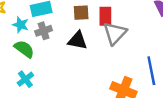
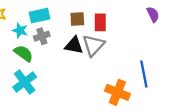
gray triangle: (115, 33) -> (93, 45), moved
cyan cross: (25, 79) -> (25, 82), size x1.5

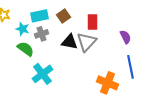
purple semicircle: (153, 14) -> (126, 37), moved
brown square: (77, 19) -> (64, 16), moved, turned -32
cyan cross: (25, 82) -> (42, 74), moved

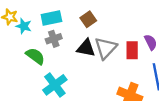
brown square: (64, 16) -> (88, 19), moved
red rectangle: (92, 22) -> (132, 50), moved
cyan star: (22, 29) -> (24, 26), moved

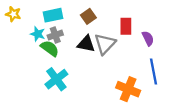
cyan star: (24, 26) -> (38, 34), moved
red rectangle: (132, 50) -> (126, 26), moved
green semicircle: (35, 56) -> (50, 48), moved

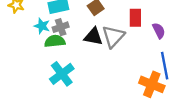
green semicircle: (50, 48) -> (55, 41), turned -42
orange cross: (128, 89) -> (152, 84), moved

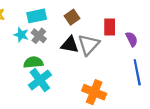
gray cross: (61, 27) -> (39, 36), turned -32
green semicircle: (55, 41) -> (33, 62), moved
orange cross: (152, 84) -> (94, 92), moved

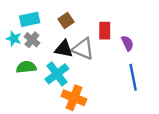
gray triangle: (89, 45) -> (83, 49), turned -50
cyan cross: (40, 80) -> (57, 74), moved
orange cross: (94, 92) -> (74, 98), moved

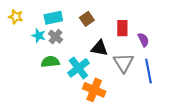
black triangle: (64, 49) -> (99, 48), moved
gray triangle: (83, 49) -> (123, 63), moved, turned 35

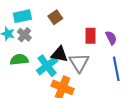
red rectangle: (122, 28) -> (90, 36), moved
black triangle: (99, 48) -> (59, 54), moved
gray triangle: (123, 63) -> (79, 63), moved

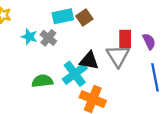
cyan rectangle: (22, 16) -> (63, 16), moved
green semicircle: (19, 60) -> (42, 81), moved
gray triangle: (79, 63) -> (118, 56), moved

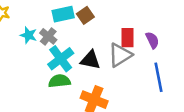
gray triangle: (118, 56) -> (120, 55), turned 30
cyan cross: (75, 74) -> (61, 59), moved
green semicircle: (42, 81) -> (59, 81), moved

